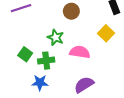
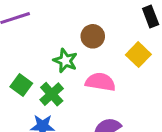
brown circle: (71, 11) -> (93, 36), moved
green cross: (46, 61) -> (52, 94), turned -35

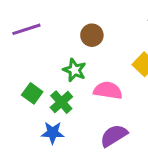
brown circle: (93, 36) -> (92, 35), moved

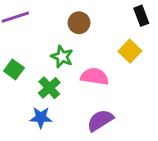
green square: (32, 93) -> (14, 69), moved

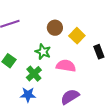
black rectangle: (141, 16) -> (99, 52), moved
yellow square: (130, 51) -> (77, 36), moved

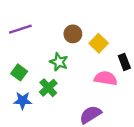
pink semicircle: (66, 66) -> (106, 78), moved
blue star: (28, 95) -> (23, 101), moved

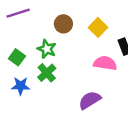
brown circle: (73, 34) -> (63, 24), moved
green star: (59, 62) -> (47, 49), moved

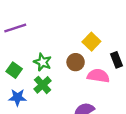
brown circle: (63, 24) -> (76, 62), moved

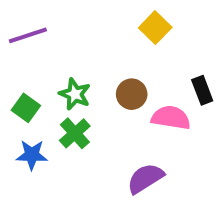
yellow square: (91, 42) -> (155, 28), moved

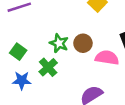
green star: (75, 94) -> (59, 43), moved

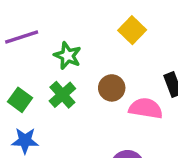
green star: (59, 43) -> (68, 56), moved
green cross: (48, 67) -> (62, 95), moved

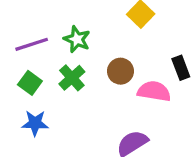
purple line: (22, 37) -> (32, 44), moved

